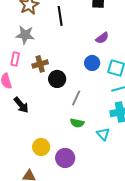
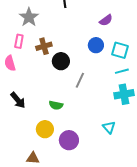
gray star: (25, 35) -> (29, 17), turned 30
black arrow: (21, 105) -> (18, 100), moved
green semicircle: (77, 123) -> (56, 105), moved
cyan triangle: (103, 134) -> (109, 127), moved

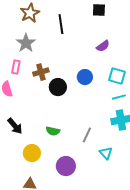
blue circle: (96, 45) -> (85, 77), moved
gray line: (80, 80) -> (87, 135), moved
yellow circle: (45, 129) -> (32, 153), moved

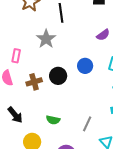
gray star: (26, 43) -> (46, 39), moved
brown cross: (41, 72) -> (34, 82), moved

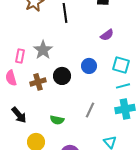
gray star: (46, 39) -> (43, 50), moved
gray line: (87, 124) -> (90, 110), moved

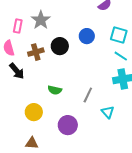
cyan line: (123, 86) -> (121, 56), turned 48
gray line: (90, 110) -> (88, 95), moved
black arrow: (19, 115) -> (17, 71), moved

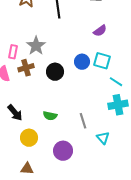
cyan square: (119, 35) -> (102, 61), moved
brown cross: (36, 52) -> (26, 68), moved
black arrow: (17, 71) -> (15, 113), moved
gray line: (88, 95) -> (83, 121), turned -42

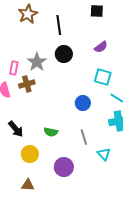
blue circle: (82, 62) -> (83, 103), moved
black circle: (55, 72) -> (64, 54), moved

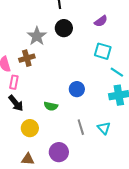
pink rectangle: (14, 68) -> (14, 82), moved
blue circle: (83, 103) -> (77, 89), moved
gray line: (84, 137) -> (81, 127), moved
purple circle: (64, 167) -> (59, 152), moved

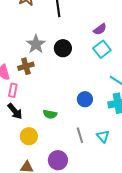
black circle: (64, 28) -> (63, 48), moved
cyan square: (103, 51) -> (102, 49), moved, turned 36
blue circle: (77, 89) -> (85, 99), moved

